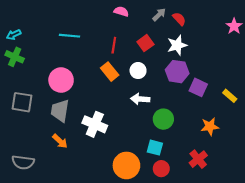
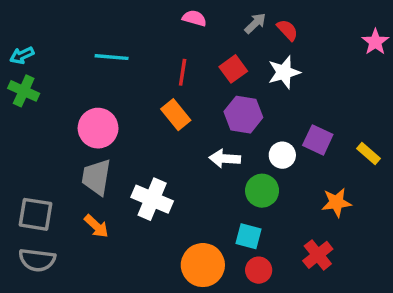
white circle: (138, 71) -> (282, 155), moved
purple hexagon: (177, 72) -> (243, 115), moved
gray square: (22, 102) -> (35, 214), moved

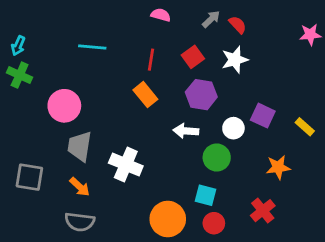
pink star: (375, 42) -> (310, 34), turned 30
cyan arrow: (22, 55) -> (18, 46), turned -42
pink circle: (98, 128) -> (64, 106), moved
gray semicircle: (37, 260) -> (80, 222), moved

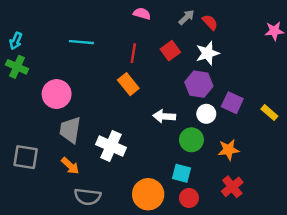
purple hexagon: (201, 95) -> (199, 84), moved
orange star: (278, 167) -> (229, 150), moved
gray semicircle: (80, 222) -> (88, 197), moved

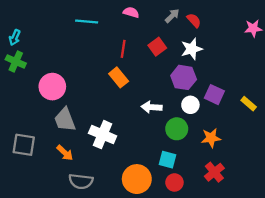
cyan line: (81, 42) -> (87, 22), moved
gray trapezoid: (70, 130) -> (65, 120), turned -30

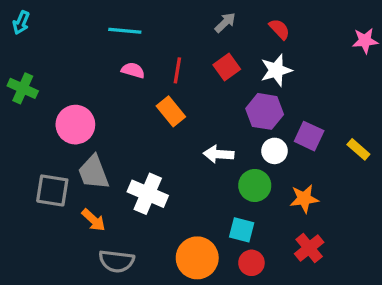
pink semicircle: (131, 12) -> (133, 70), moved
gray arrow: (172, 16) -> (225, 23), moved
cyan arrow: (15, 37) -> (21, 23), moved
gray square: (24, 145) -> (52, 190), moved

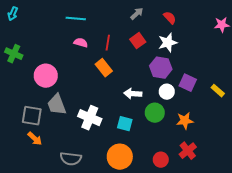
orange arrow: (93, 220) -> (35, 139), moved
cyan square: (242, 230) -> (125, 124), moved
red circle: (251, 263) -> (161, 160), moved

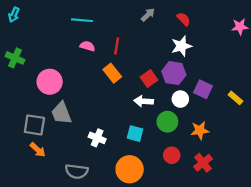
red square: (138, 41) -> (149, 78), moved
white cross: (90, 118) -> (97, 138), moved, size x0.7
red circle: (161, 160) -> (172, 155), moved

